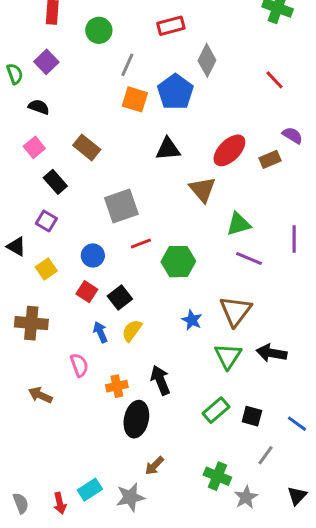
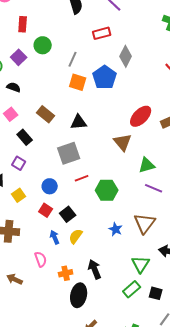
green circle: (99, 30) -> (43, 45), moved
black triangle: (168, 149) -> (79, 122), moved
green triangle: (228, 356) -> (141, 264), moved

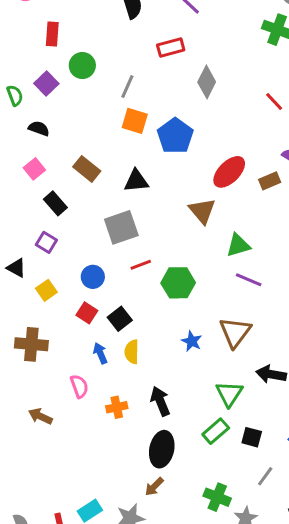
blue pentagon: (105, 77) -> (175, 136), moved
yellow semicircle: (76, 236) -> (132, 352), turned -35
black ellipse: (79, 295) -> (162, 449), moved

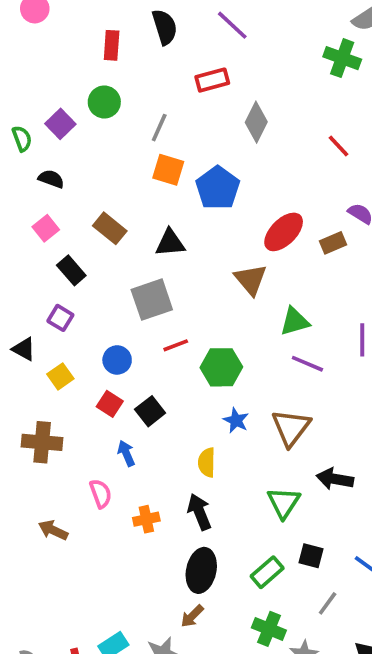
red rectangle: (52, 34) -> (112, 45), moved
blue star: (192, 341) -> (236, 420), moved
yellow semicircle: (132, 352) -> (207, 462), moved
green rectangle: (216, 431) -> (267, 572), moved

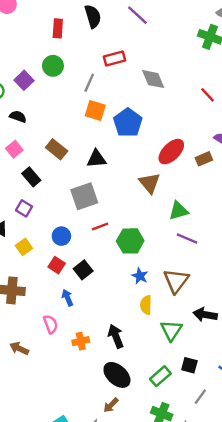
red rectangle: (212, 80) -> (115, 59), moved
gray diamond: (256, 122) -> (153, 79), turned -50
yellow semicircle: (207, 462) -> (146, 305), moved
black ellipse: (201, 570) -> (117, 375), turned -60

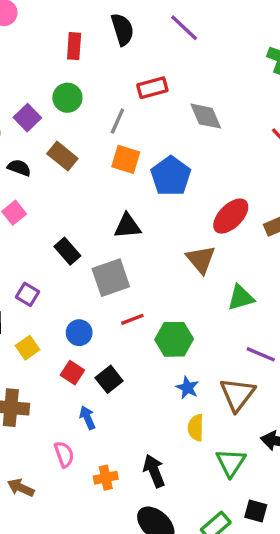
brown rectangle: (57, 149) -> (62, 156), moved
black rectangle: (31, 177) -> (67, 251), moved
purple line: (187, 239) -> (261, 354), moved

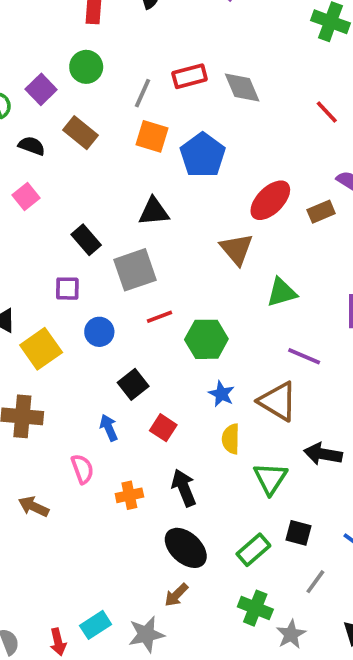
red rectangle: (152, 88) -> (190, 76), moved
purple square: (27, 294) -> (67, 289), moved, turned -30
yellow square: (27, 348) -> (41, 349), size x1.5
red square: (72, 373) -> (163, 428), moved
brown triangle: (237, 394) -> (278, 401), turned -36

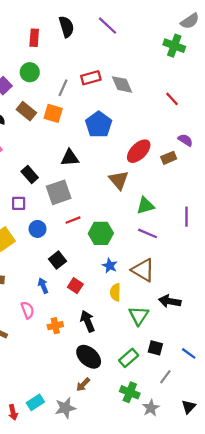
orange square: (152, 136) -> (53, 113), moved
purple line: (304, 356) -> (148, 233), moved

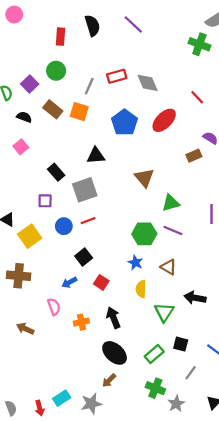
red ellipse: (139, 151) -> (164, 120), moved
red line: (73, 220) -> (88, 221), moved
green hexagon: (101, 233) -> (144, 234), moved
brown triangle: (143, 270) -> (169, 267), size x0.7
blue arrow: (43, 286) -> (69, 282), turned -96

